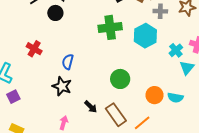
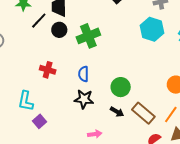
green cross: (110, 27) -> (88, 36), moved
green circle: (120, 79) -> (121, 87), moved
pink arrow: (64, 123) -> (95, 134), turned 80

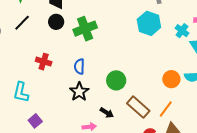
black line: (39, 21) -> (22, 23), moved
black star: (84, 99) -> (79, 92), turned 30
black arrow: (117, 112) -> (107, 113), moved
purple square: (40, 121) -> (35, 121), moved

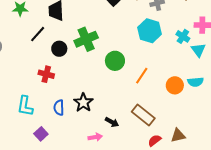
black circle: (56, 22) -> (59, 49), moved
black line: (22, 23) -> (38, 34), moved
blue semicircle: (79, 66) -> (59, 108), moved
green circle: (116, 80) -> (115, 61), moved
orange line: (166, 109) -> (142, 76), moved

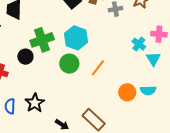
cyan hexagon: (150, 31) -> (76, 38), moved
black circle: (59, 49) -> (25, 57), moved
orange line: (142, 76) -> (98, 68), moved

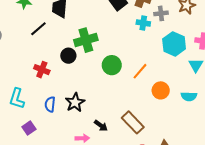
cyan hexagon: (76, 38) -> (174, 44), moved
cyan cross: (139, 44) -> (143, 23), moved, turned -32
orange circle: (127, 92) -> (161, 90), moved

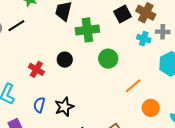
black line: (38, 29) -> (16, 26), moved
green cross: (86, 40) -> (87, 30), moved
green circle: (112, 65) -> (108, 59), moved

